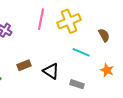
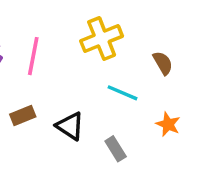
pink line: (41, 19) -> (33, 56), moved
gray rectangle: (77, 84) -> (116, 149), turned 40

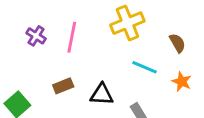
orange star: (168, 124) -> (182, 82), moved
black triangle: (70, 126) -> (102, 94), turned -30

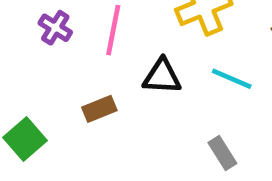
black triangle: (102, 94) -> (162, 76), moved

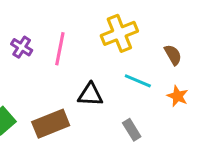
black triangle: (162, 76) -> (90, 95), moved
brown rectangle: (99, 109) -> (51, 124), moved, size x1.6

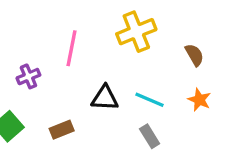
purple cross: (22, 47) -> (28, 76), moved, turned 35
cyan line: (138, 81) -> (150, 100), moved
brown rectangle: (51, 124) -> (62, 130), size x0.6

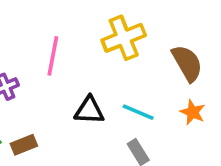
brown semicircle: (194, 55) -> (187, 63), size x1.5
brown rectangle: (62, 130) -> (24, 145), moved

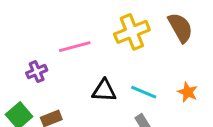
pink line: (53, 56) -> (75, 47), turned 64
brown semicircle: (187, 63) -> (180, 28), moved

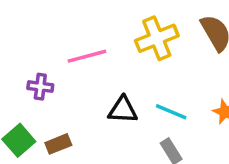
purple cross: (37, 72) -> (40, 87), turned 30

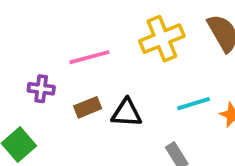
cyan line: (171, 112) -> (193, 104), moved, turned -40
brown rectangle: (58, 144) -> (88, 107), moved

